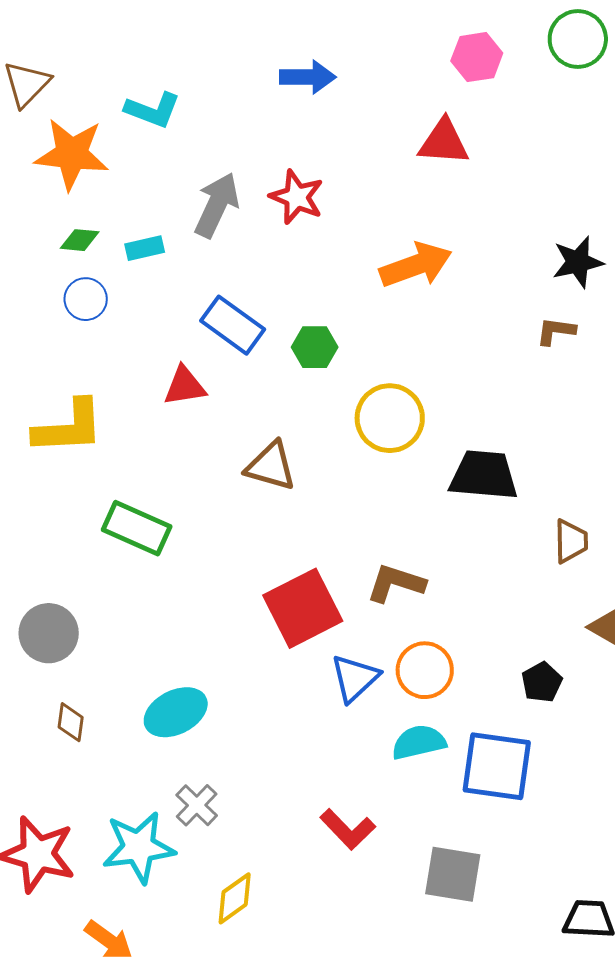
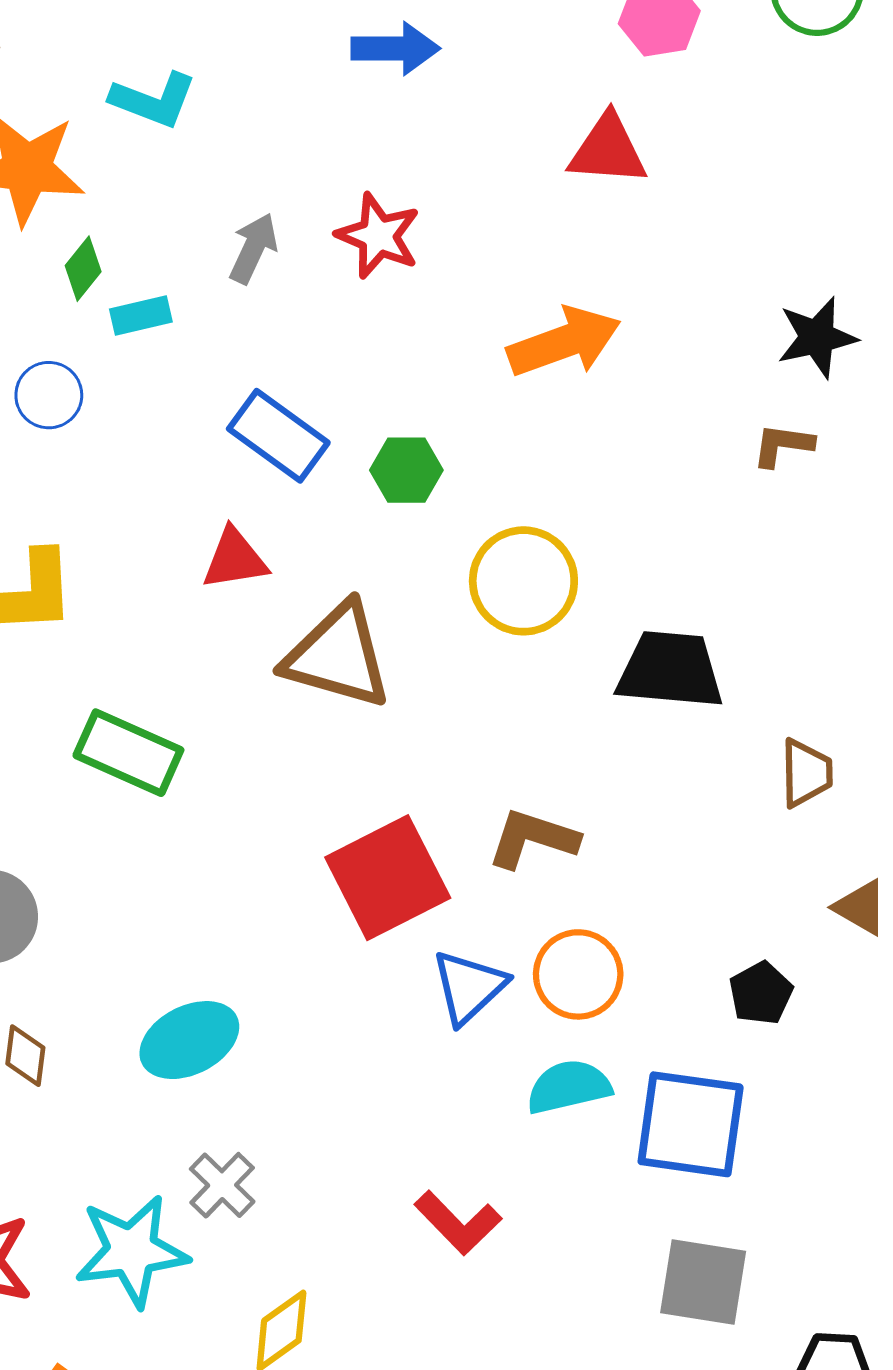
gray arrow: (217, 205) -> (253, 248), size x0.7
green diamond: (80, 240) -> (83, 269), moved, turned -57
red triangle: (185, 386) -> (235, 559), moved
brown triangle: (271, 466) -> (338, 656), size x1.4
gray square: (453, 874) -> (703, 1282), moved

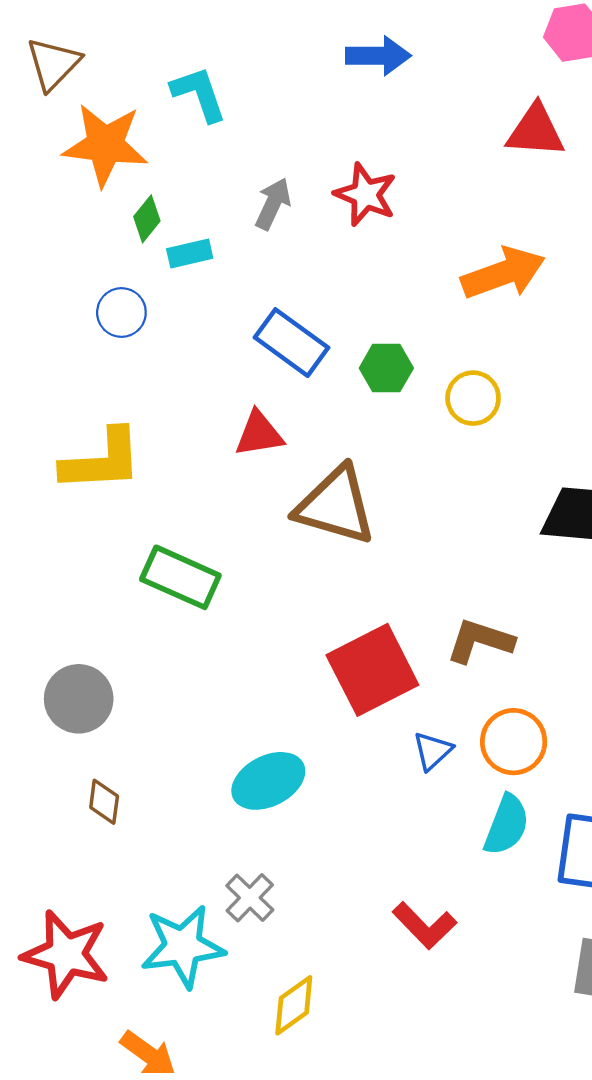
cyan L-shape: (153, 100) -> (199, 94), turned -130
yellow circle: (523, 581) -> (473, 398), moved, size x0.7
blue triangle: (469, 987) -> (433, 751), size x0.7
cyan ellipse: (189, 1040) -> (268, 781), moved
cyan semicircle: (569, 1087) -> (507, 825), turned 124

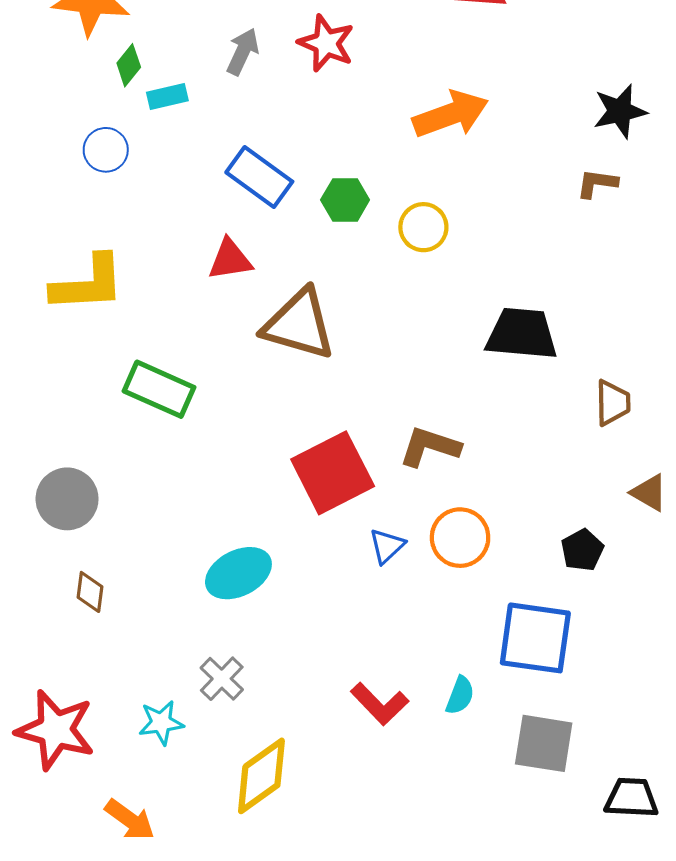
cyan semicircle: (507, 825) -> (460, 695), moved, size x0.7
cyan star: (183, 946) -> (161, 723), size x0.6
yellow diamond: (294, 1005) -> (261, 776), size x1.4

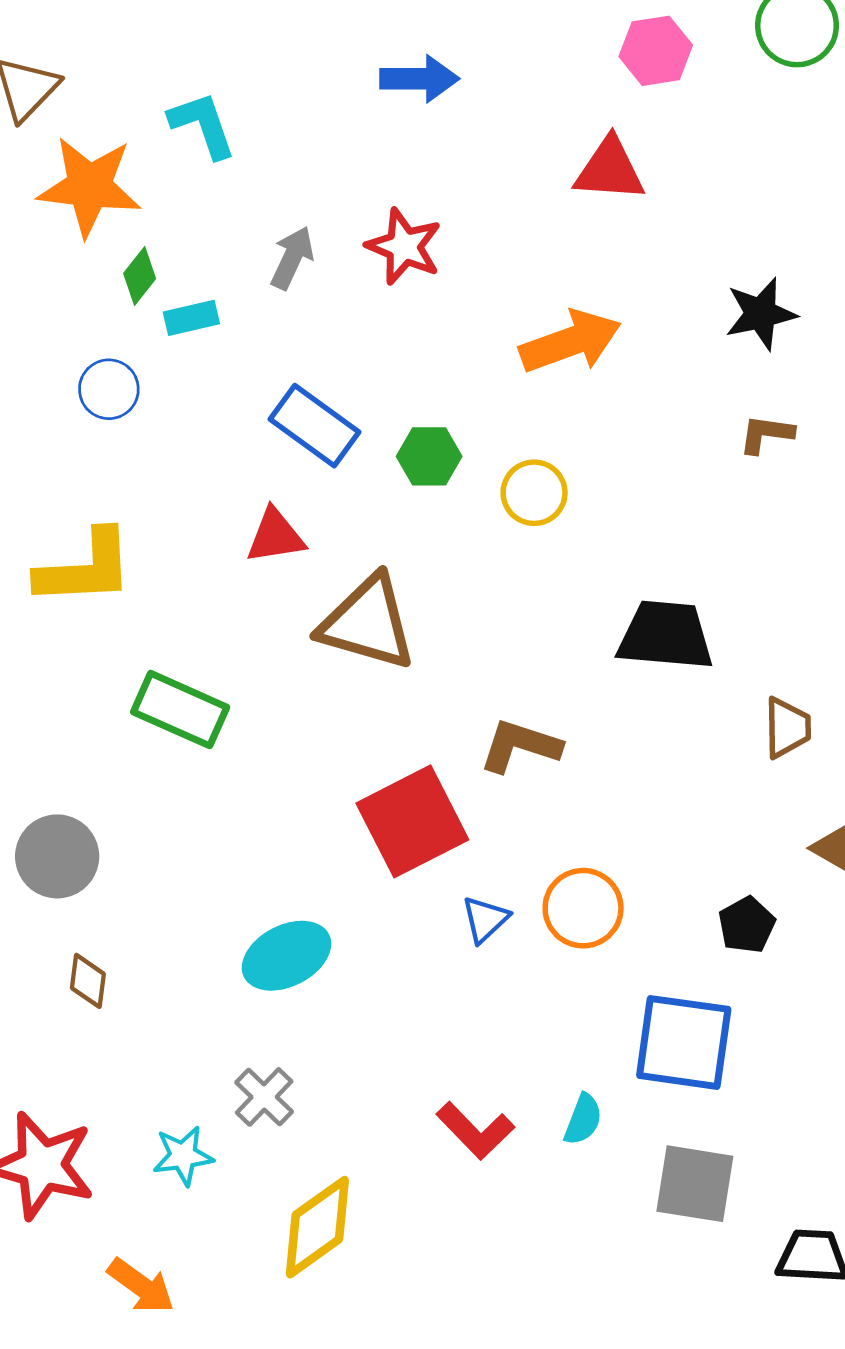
black star: (620, 111) -> (761, 314), moved
brown L-shape: (430, 447) -> (520, 746), moved

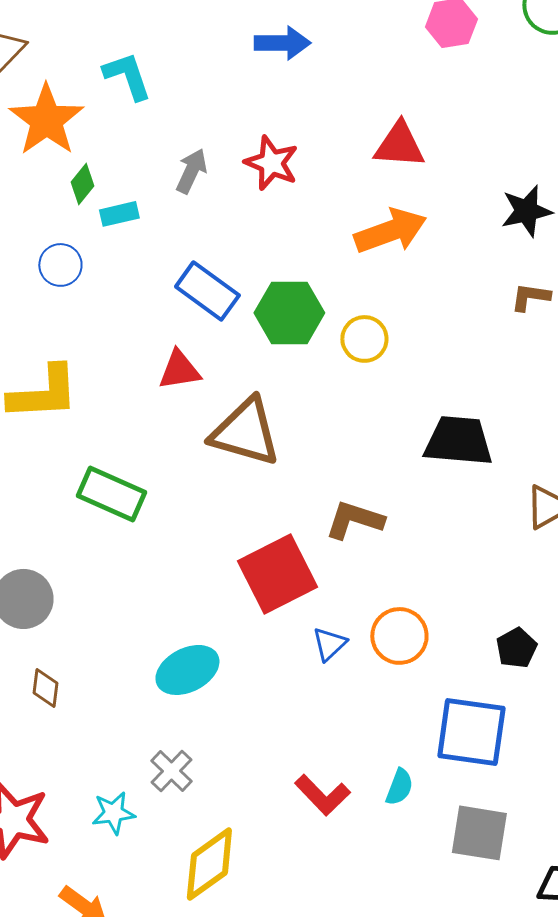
red triangle: (610, 170) -> (399, 145), moved
orange star: (89, 186) -> (46, 120), turned 30
green hexagon: (429, 456) -> (289, 313), size x1.5

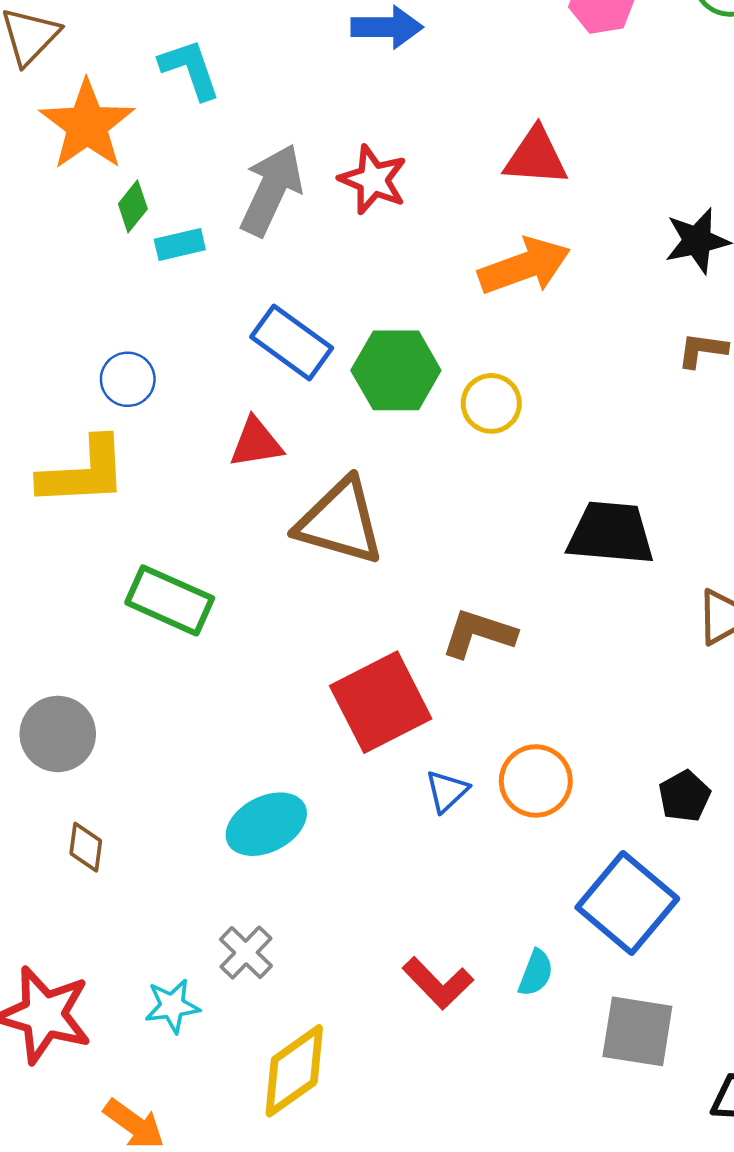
gray arrow: (191, 171) -> (271, 190), size x1.6
blue circle: (60, 265) -> (128, 379), moved
blue square: (471, 732) -> (627, 903), turned 32

